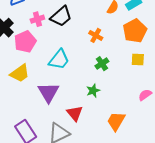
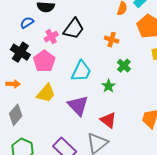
green star: (93, 91) -> (109, 86), moved

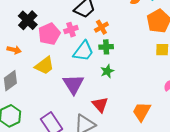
pink cross: (51, 37) -> (71, 30), moved
orange cross: (112, 40) -> (101, 27), moved, turned 32
green cross: (124, 66) -> (106, 47), moved, turned 32

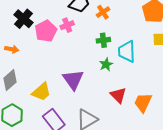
orange cross: (101, 27) -> (103, 12), moved
cyan trapezoid: (83, 51) -> (127, 52), moved, turned 145
yellow trapezoid: (44, 66) -> (41, 92), moved
red triangle: (100, 105) -> (118, 95), moved

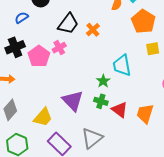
black cross: (23, 19) -> (15, 47), turned 36
green cross: (103, 40) -> (101, 101), moved, turned 32

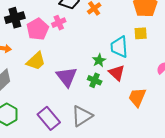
yellow square: (153, 49) -> (141, 33), moved
red triangle: (120, 110) -> (117, 73), moved
yellow trapezoid: (43, 117) -> (36, 61), moved

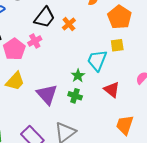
cyan trapezoid: (119, 47) -> (97, 60), turned 30
red triangle: (117, 73) -> (112, 90), moved
orange trapezoid: (137, 97) -> (125, 125), moved

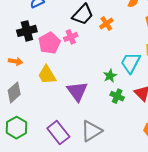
yellow trapezoid: (15, 81) -> (47, 75), turned 100
green cross: (75, 96) -> (117, 96), moved

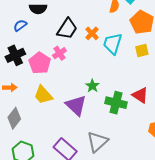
cyan trapezoid: (131, 63) -> (113, 44), moved
green star: (110, 76) -> (92, 86), moved
green cross: (117, 96) -> (116, 103), size x1.5

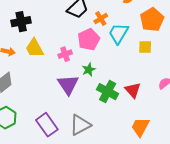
pink cross: (59, 53) -> (65, 54), moved
pink pentagon: (40, 63) -> (89, 39), moved
yellow trapezoid: (43, 95) -> (35, 48), moved

